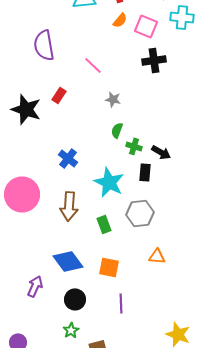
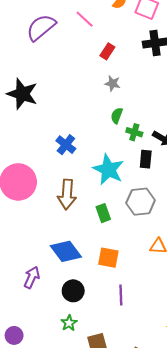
purple semicircle: (44, 45) -> (41, 27), turned 60
pink line: (93, 65) -> (85, 19), moved
red rectangle: (59, 95) -> (107, 51), moved

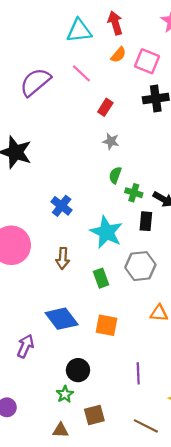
brown arrow: (67, 194) -> (63, 258), size x0.7
black circle: (73, 291) -> (78, 370), moved
purple line: (121, 295) -> (138, 373), moved

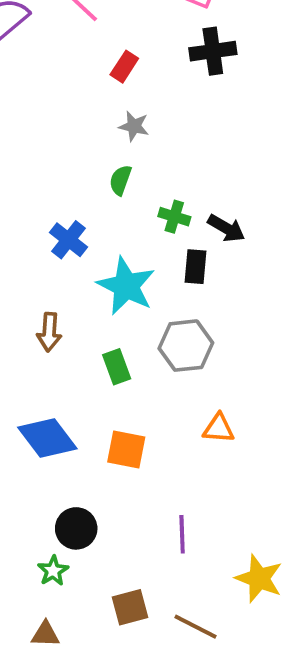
green semicircle: (115, 175) -> (120, 180), moved
blue cross: (62, 206) -> (68, 240), moved
brown square: (94, 415) -> (130, 607), moved

